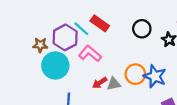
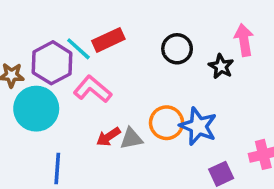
red rectangle: (100, 23) -> (108, 40), turned -60

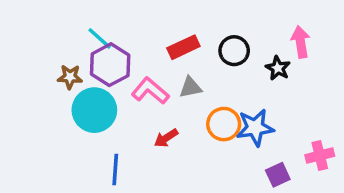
red rectangle: (108, 40) -> (183, 47), moved
cyan line: (78, 49) -> (100, 38), moved
blue star: (198, 126) -> (255, 128), turned -30
gray triangle: (131, 139) -> (190, 87), moved

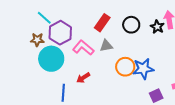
cyan line: (100, 38) -> (44, 18), moved
red rectangle: (183, 47) -> (102, 23), turned -30
black star: (278, 68) -> (157, 27), moved
red arrow: (166, 138) -> (83, 78), moved

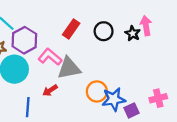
gray triangle: (106, 46) -> (69, 68), moved, size x1.6
orange circle: (125, 67) -> (97, 91), moved
blue star: (143, 69) -> (114, 99), moved

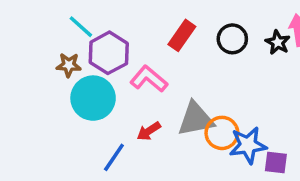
gray triangle: (69, 68) -> (196, 119), moved
blue line: (28, 107) -> (114, 157), turned 30
purple square: (131, 110) -> (276, 163), turned 32

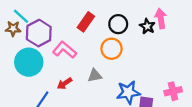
brown star: (69, 65) -> (13, 29), moved
gray triangle: (196, 119) -> (95, 76), size x0.6
orange circle: (222, 133) -> (112, 49), moved

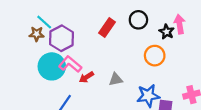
black circle: (118, 24) -> (138, 20), moved
orange circle: (112, 49) -> (155, 56), moved
pink L-shape: (65, 50) -> (70, 64), moved
red arrow: (65, 83) -> (86, 77), moved

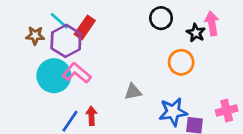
cyan line: (44, 22) -> (59, 21), moved
red rectangle: (107, 27) -> (85, 27), moved
red arrow: (86, 77) -> (91, 116), moved, turned 120

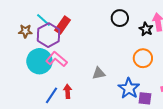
orange circle: (181, 62) -> (143, 58), moved
blue star: (173, 112) -> (129, 88), turned -30

